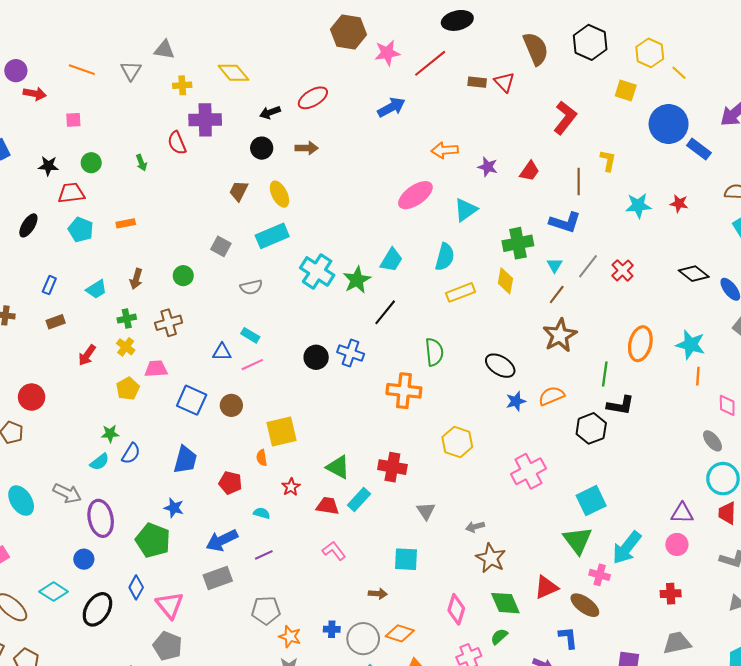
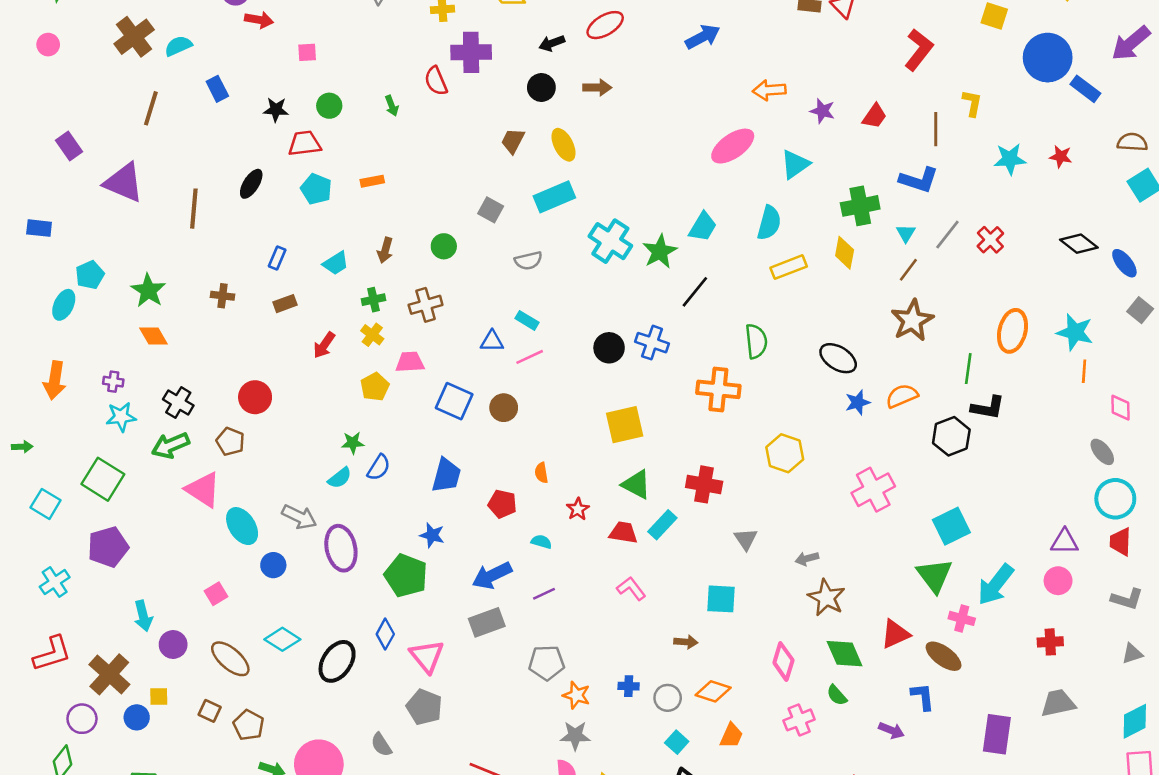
yellow square: (282, 432) -> (625, 425), moved
blue circle: (84, 559) -> (273, 565), moved
green semicircle: (499, 637) -> (837, 695), turned -90
gray circle: (363, 639) -> (668, 698), size x0.7

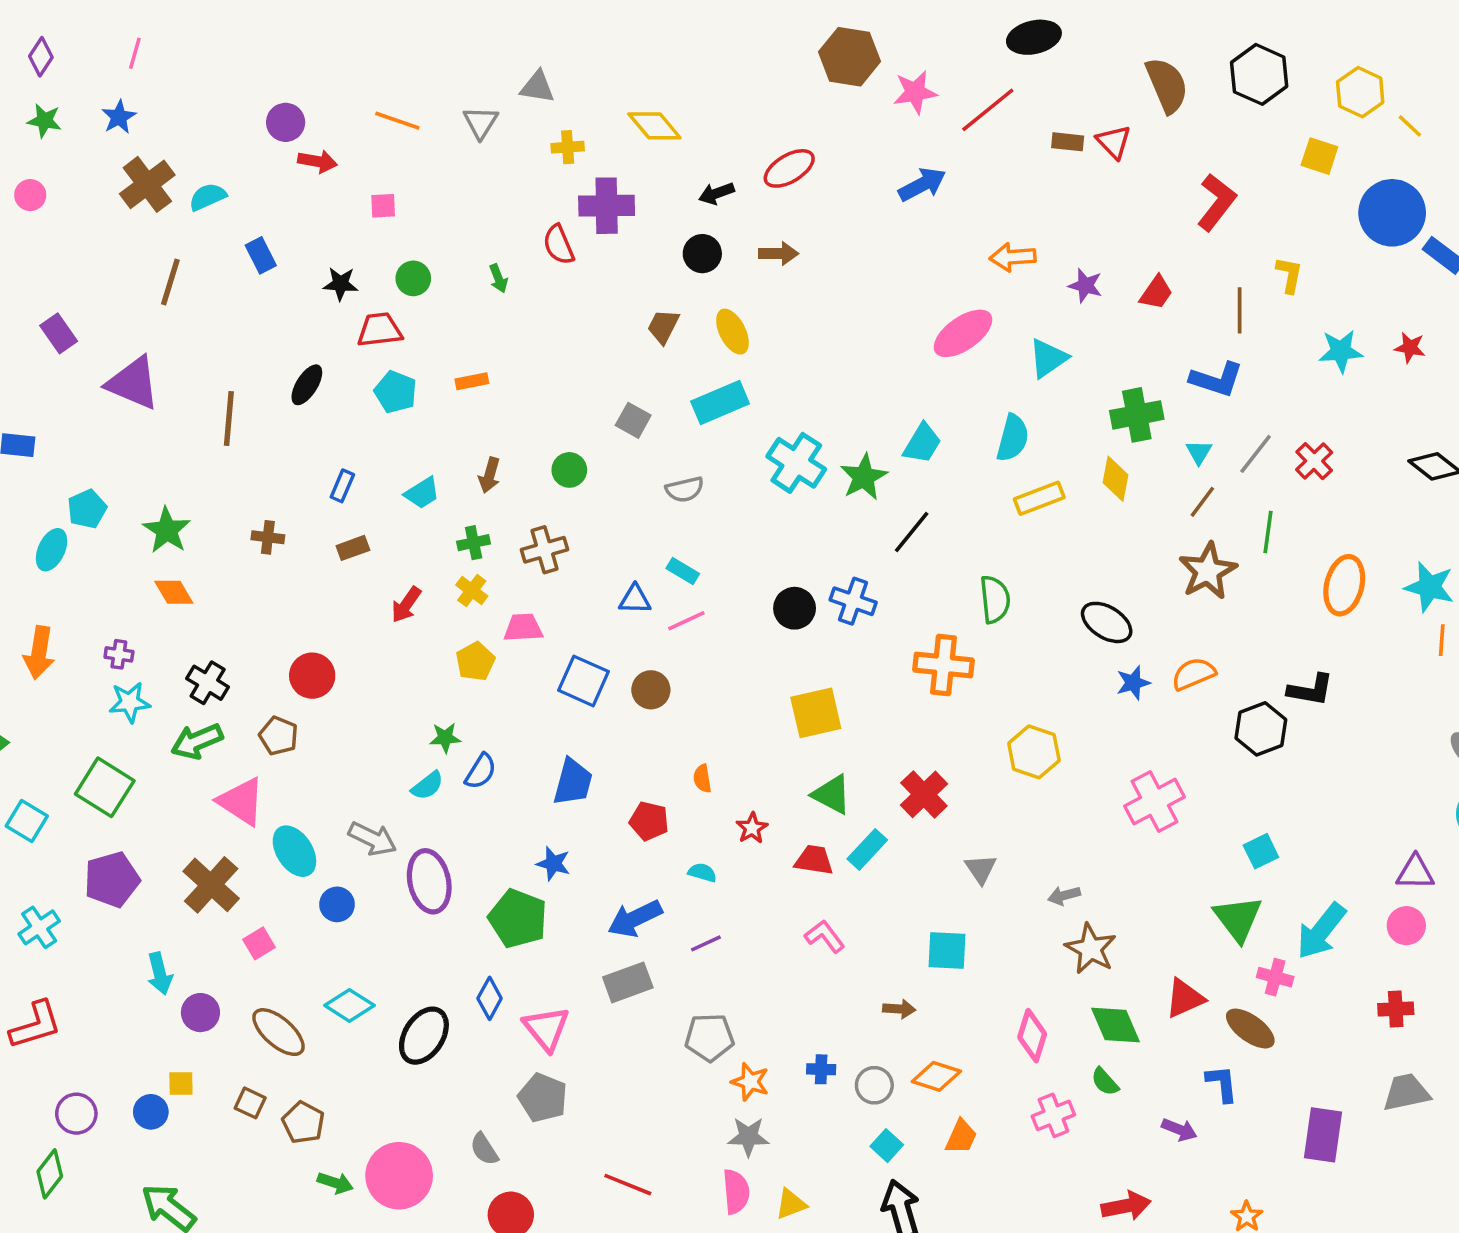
green line: (968, 369) -> (1268, 532), moved
red cross: (704, 484) -> (924, 794), turned 36
cyan square: (951, 526) -> (1261, 851), size x0.7
brown cross: (109, 674) -> (211, 885), moved

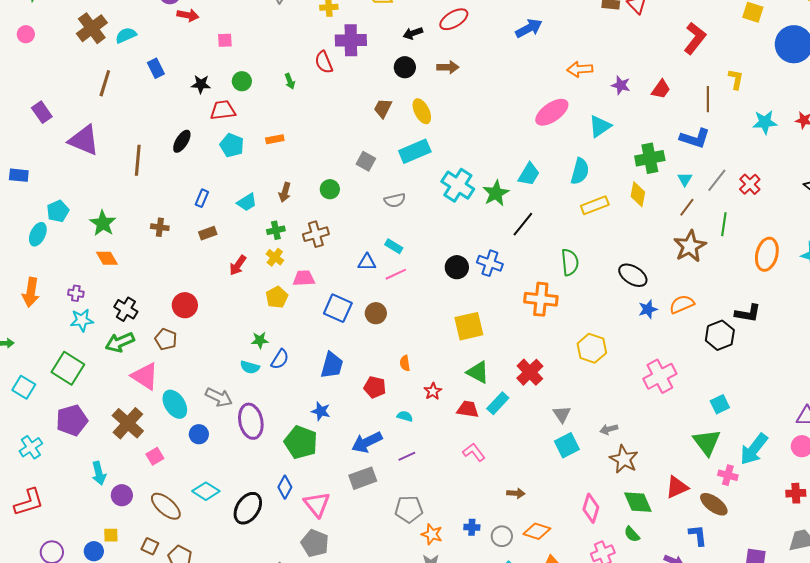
cyan semicircle: (427, 786) -> (250, 367), turned 54
cyan square: (947, 950) -> (567, 445), moved, turned -30

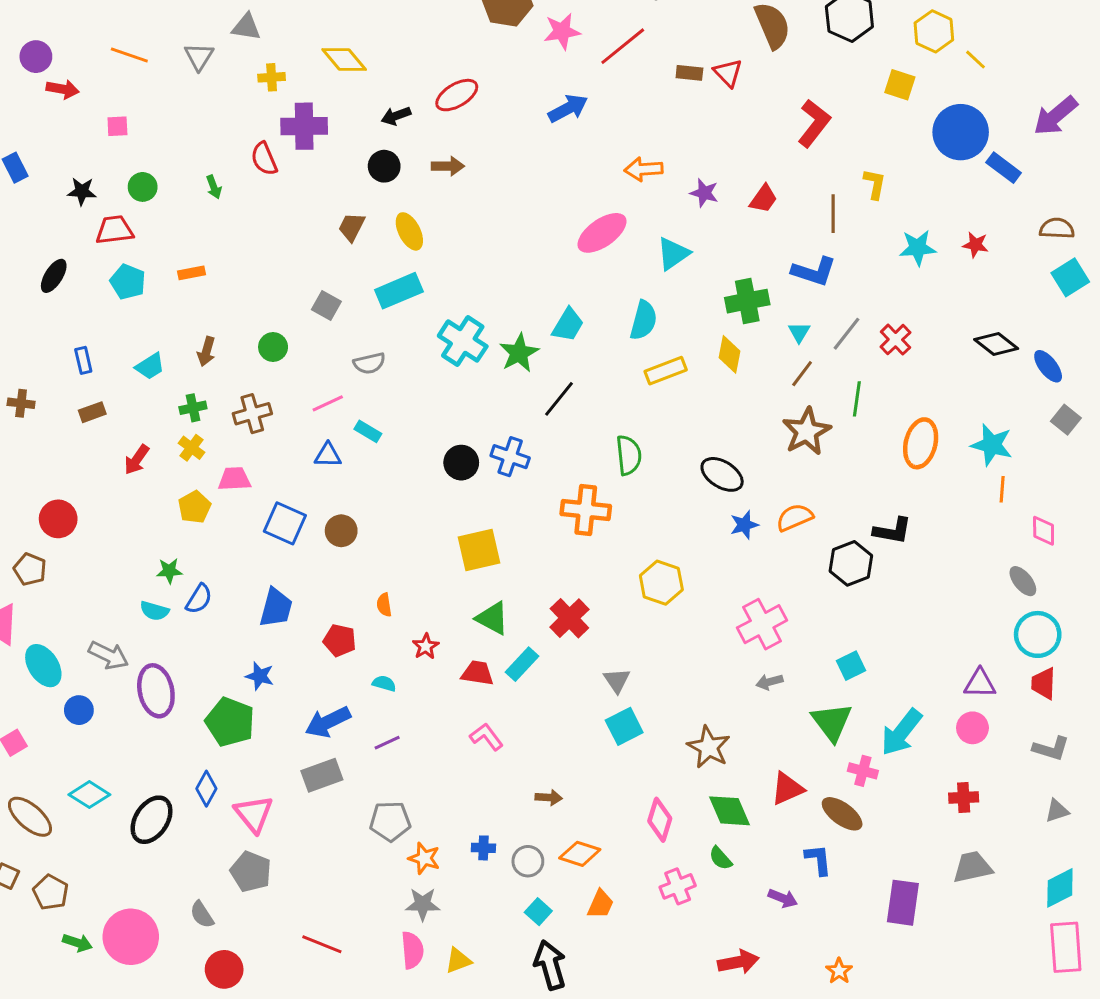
blue rectangle: (202, 198) -> (83, 360), turned -36
pink line: (396, 274) -> (328, 403), moved
gray arrow: (609, 429) -> (769, 682), moved

